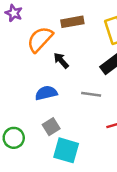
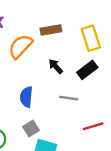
black arrow: (61, 60) -> (56, 66), moved
blue semicircle: (46, 93) -> (26, 97), turned -72

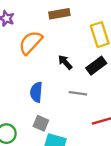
brown rectangle: (51, 30) -> (59, 14), moved
gray square: (31, 129) -> (41, 123), turned -35

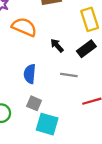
orange semicircle: (31, 43) -> (24, 27), turned 70

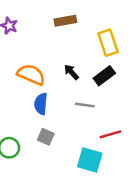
orange semicircle: (24, 27) -> (31, 74), moved
cyan square: (47, 124) -> (90, 160), moved

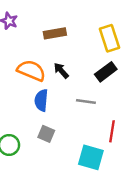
brown rectangle: (65, 21) -> (55, 33), moved
black arrow: (71, 72) -> (61, 71), moved
red line: (110, 134) -> (112, 131), turned -65

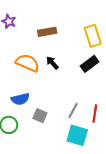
blue semicircle: (41, 100) -> (20, 99), moved, turned -108
gray line: (86, 102) -> (73, 110), moved, turned -70

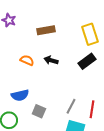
orange semicircle: (27, 63) -> (27, 60), size x0.6
black arrow: (52, 63) -> (51, 60), turned -32

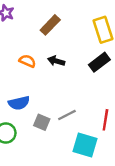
brown rectangle: (46, 30) -> (50, 25), turned -36
gray line: (71, 106) -> (67, 115), moved, turned 35

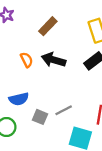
orange semicircle: (27, 61) -> (27, 60), turned 40
black arrow: (56, 61) -> (53, 60), size x1.5

